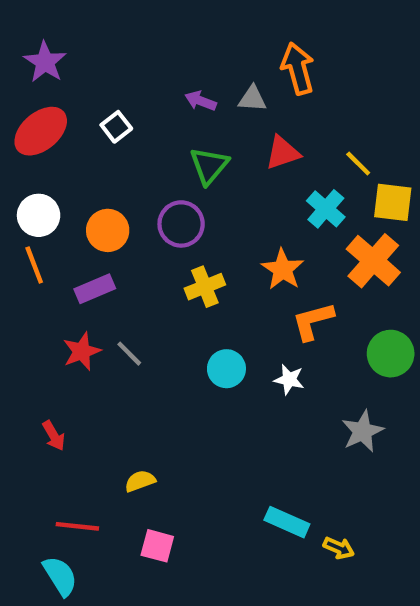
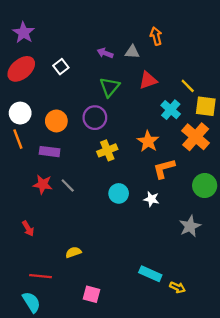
orange arrow: (298, 68) -> (156, 36), size x0.7
purple rectangle: (95, 289) -> (50, 152), turned 30
red star: (82, 351) -> (43, 184), turned 30
pink square: (157, 546) -> (91, 294), moved

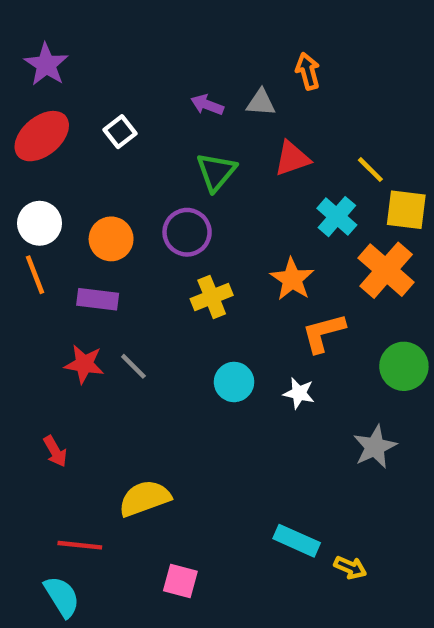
yellow semicircle: (73, 252) -> (145, 498), size x1.6

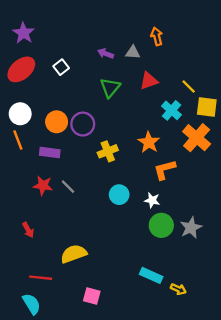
purple circle: (187, 232) -> (83, 124), moved
green circle: (404, 366) -> (161, 225), moved

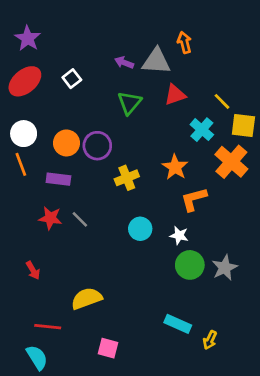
gray triangle: (133, 52) -> (156, 61), size x1.6
yellow arrow: (178, 289) -> (210, 340), turned 91

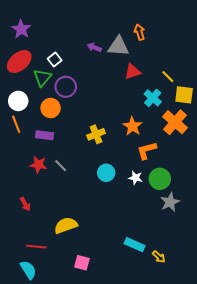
green triangle: (129, 103) -> (42, 78), moved
purple circle: (97, 146) -> (66, 87), moved
green circle: (190, 265) -> (160, 179), moved
yellow arrow: (210, 340) -> (159, 257), turned -72

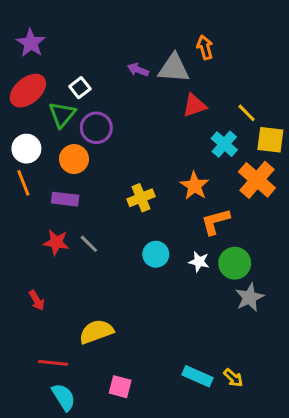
cyan rectangle: (135, 245) -> (197, 376), moved
cyan semicircle: (28, 270) -> (64, 397), moved

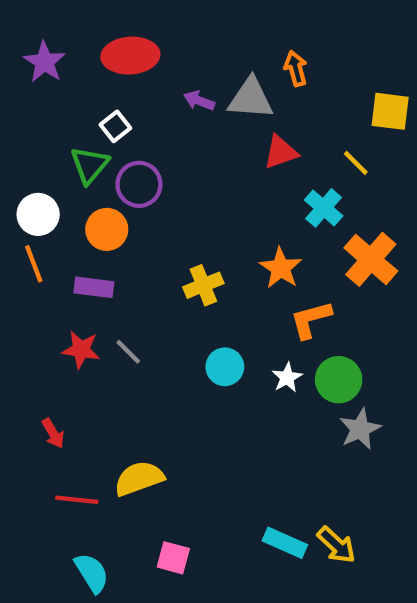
red ellipse: (28, 91) -> (130, 56), moved, turned 36
yellow square: (270, 140) -> (390, 111), moved
white star: (199, 262) -> (287, 378), turned 30
red line: (53, 363) -> (77, 500), moved
yellow arrow: (233, 378) -> (336, 545), size x1.4

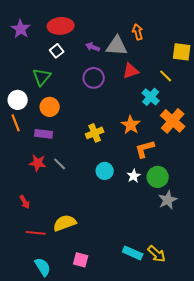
white square: (115, 126) -> (57, 51), moved
purple circle: (139, 184) -> (94, 78), moved

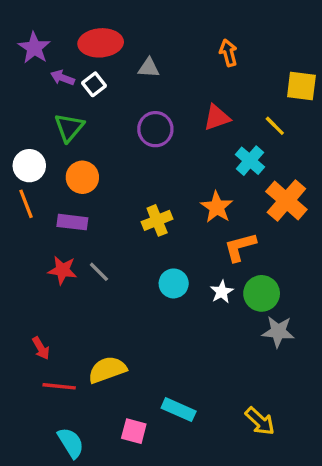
gray triangle: (117, 46) -> (149, 68), moved, size x0.6
purple arrow: (93, 47) -> (62, 78), moved
gray star: (168, 200) -> (278, 332), turned 30
red arrow: (25, 202) -> (41, 348), moved
cyan rectangle: (133, 253) -> (179, 410), moved

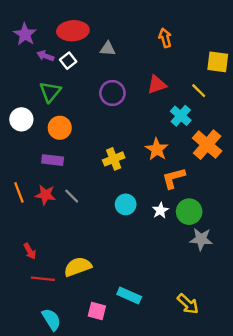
orange line: (26, 204) -> (19, 192), moved

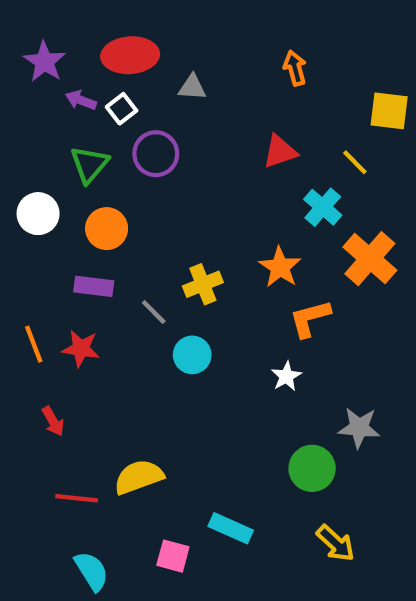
purple circle: (112, 93) -> (156, 154), moved
gray line: (72, 196) -> (154, 312), moved
cyan circle: (126, 204) -> (192, 355), moved
green circle: (189, 212) -> (312, 468), moved
red arrow: (30, 251) -> (53, 421), moved

